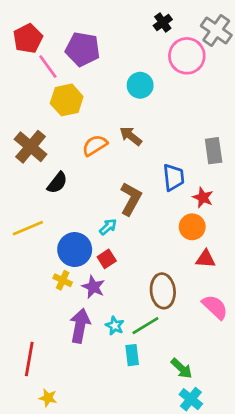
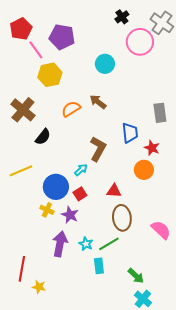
red triangle: (206, 259) -> (114, 191), moved
yellow star: (48, 398) -> (39, 287), moved

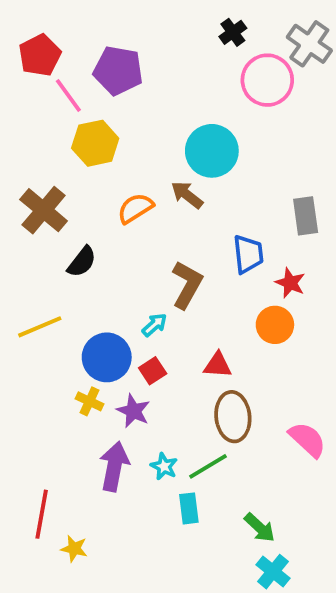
cyan circle: (105, 64) -> (212, 151), moved, size x1.4

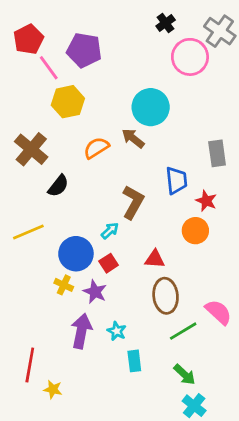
green line: (208, 466) -> (183, 331), moved

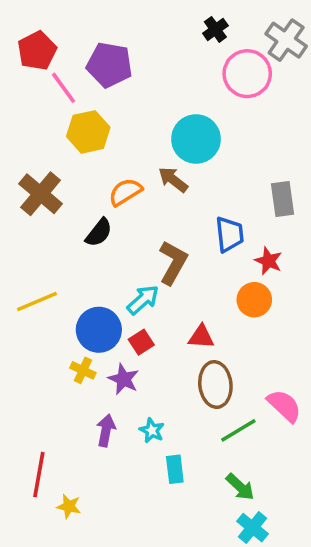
black semicircle: (58, 186) -> (99, 233), moved
cyan arrow: (110, 231) -> (143, 300), size x1.4
purple arrow: (81, 331) -> (106, 430), size x0.7

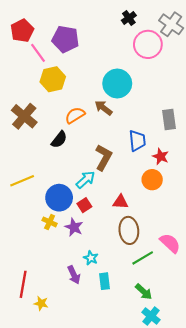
purple arrow: (106, 430) -> (74, 275), moved, turned 144

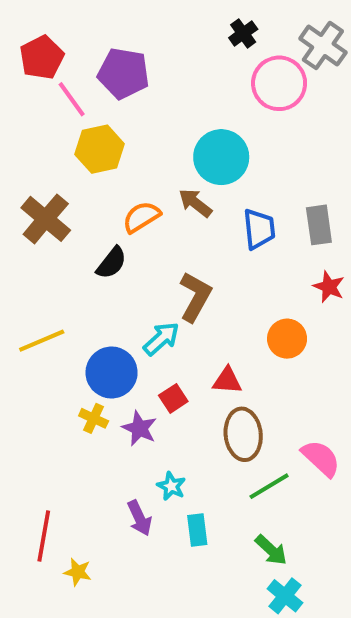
blue trapezoid: (137, 141) -> (259, 229), moved
red star: (161, 156) -> (329, 287), moved
red square: (84, 205) -> (173, 398), moved

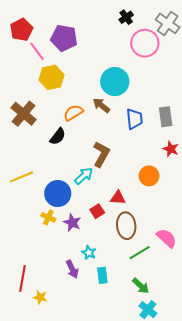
red square: (173, 398) -> (97, 211), moved

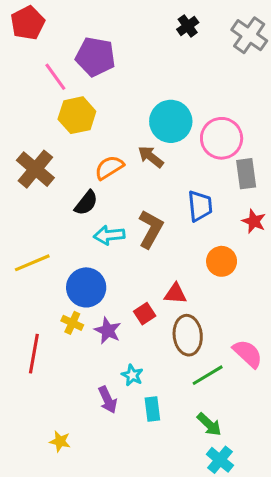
red pentagon: (21, 30) -> (28, 23), moved
pink circle: (145, 43) -> (222, 138), moved
blue trapezoid: (134, 119) -> (200, 206), moved
cyan arrow: (84, 176) -> (109, 235), moved, turned -144
red line: (22, 279) -> (34, 354), moved

